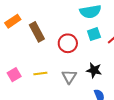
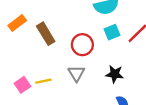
yellow line: (40, 73) -> (43, 81), moved
gray triangle: (69, 77) -> (76, 73), moved

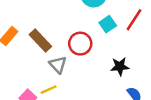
gray triangle: (76, 73) -> (58, 65), moved

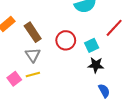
cyan square: (108, 24) -> (92, 45), moved
gray triangle: (58, 65) -> (33, 55), moved

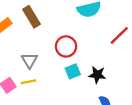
brown rectangle: (33, 32) -> (31, 17), moved
cyan square: (92, 45) -> (73, 71), moved

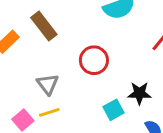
cyan square: (73, 71) -> (114, 110), moved

